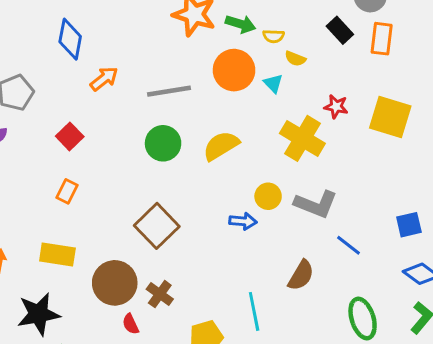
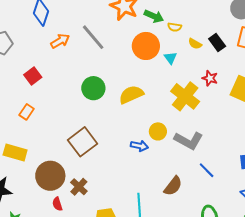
black rectangle: (340, 30) -> (217, 42), moved
yellow semicircle: (295, 59) -> (195, 44), moved
gray line: (169, 91) -> (93, 37), moved, turned 52

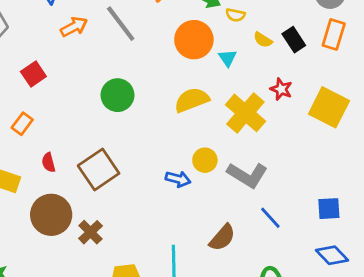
yellow semicircle: (131, 95) -> (192, 100), moved
red semicircle: (57, 204) -> (49, 163), moved

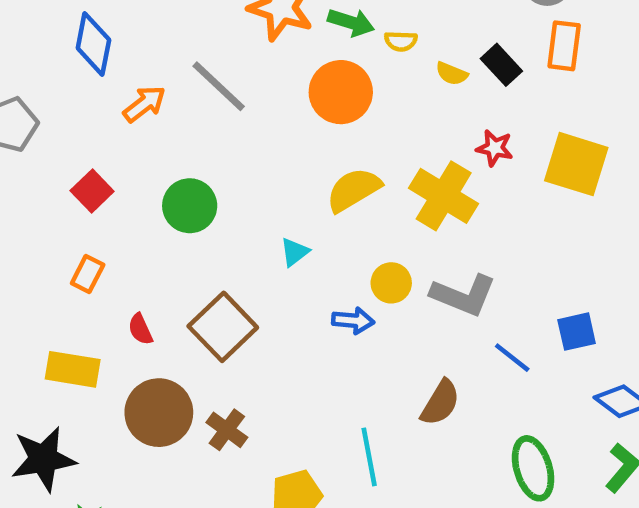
cyan triangle: (228, 58) -> (295, 252), moved, turned 36
green circle: (117, 95) -> (190, 206), moved
blue square: (329, 209) -> (577, 332), moved

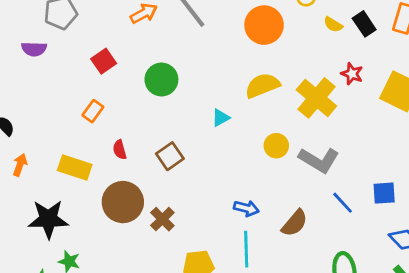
blue arrow: (353, 321) -> (246, 208), moved
brown square: (223, 327) -> (170, 156), size x0.7

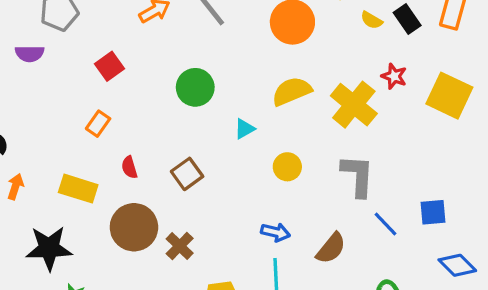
green circle: (161, 79) -> (195, 87), moved
yellow circle: (276, 146) -> (287, 167), moved
gray L-shape: (319, 160) -> (358, 176), turned -117

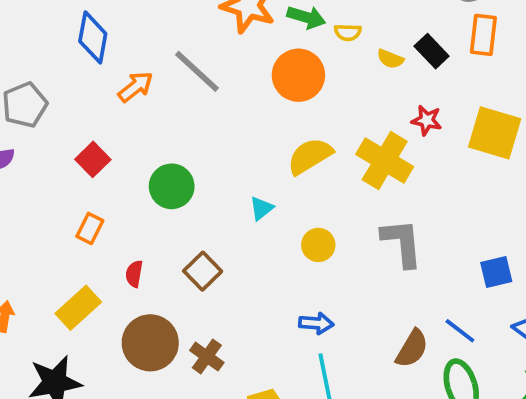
green circle: (195, 87) -> (172, 186), moved
red semicircle: (129, 167) -> (134, 274), turned 35
yellow rectangle: (78, 189) -> (78, 308), turned -51
blue line: (386, 224) -> (460, 331), moved
brown semicircle: (331, 248) -> (412, 349), moved

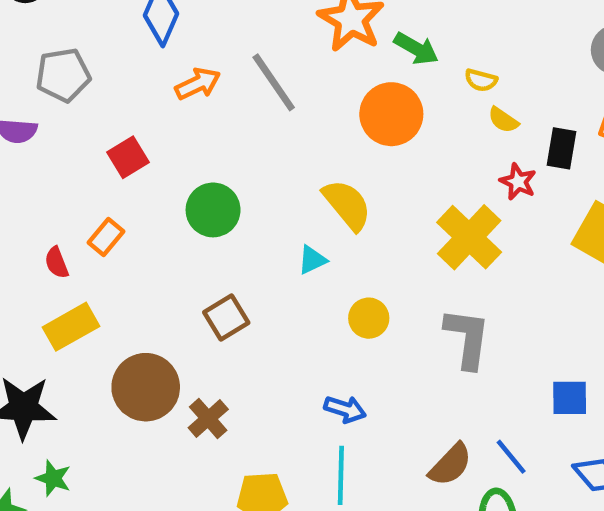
yellow semicircle: (348, 32) -> (481, 80), moved
black rectangle: (432, 51) -> (562, 148), moved, turned 40
red star: (427, 120) -> (518, 182), moved
yellow semicircle: (310, 156) -> (347, 205), moved, turned 69
red semicircle: (134, 274) -> (57, 263), moved, turned -44

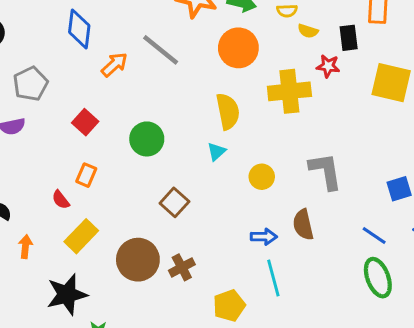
yellow semicircle: (347, 205) -> (228, 111), turned 45
yellow cross: (469, 237) -> (289, 91), moved, turned -33
brown cross: (208, 419) -> (182, 267), turned 30
brown semicircle: (450, 465) -> (303, 225), moved, turned 140

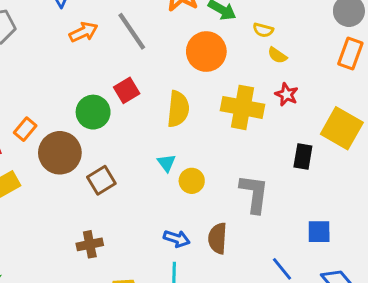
black rectangle: (349, 38) -> (303, 156), moved
red square: (85, 122) -> (127, 90), moved
cyan triangle: (217, 151) -> (166, 163), moved, turned -42
brown circle: (138, 260) -> (60, 153), moved

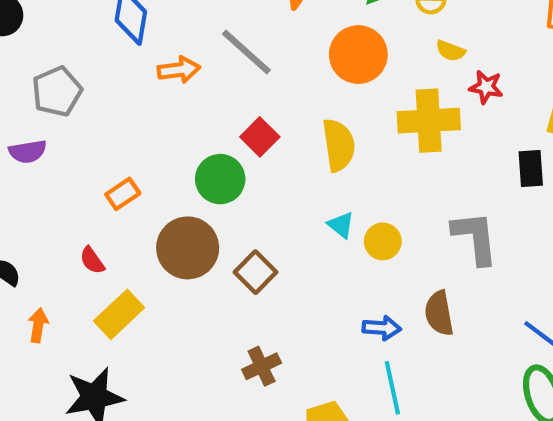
orange arrow: (83, 32) -> (179, 70), turned 32
yellow semicircle: (277, 55) -> (451, 51), moved
orange rectangle: (25, 129) -> (123, 194), moved, turned 30

